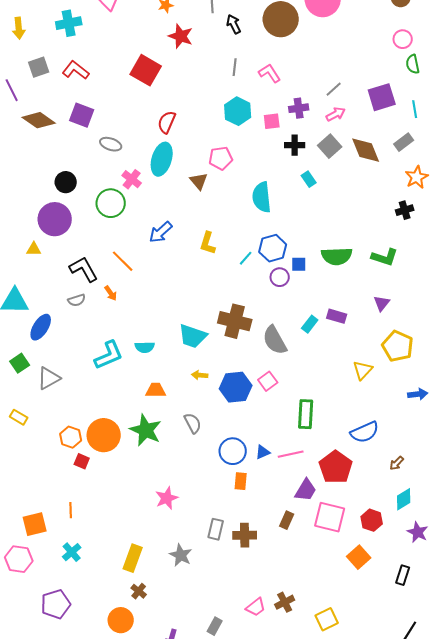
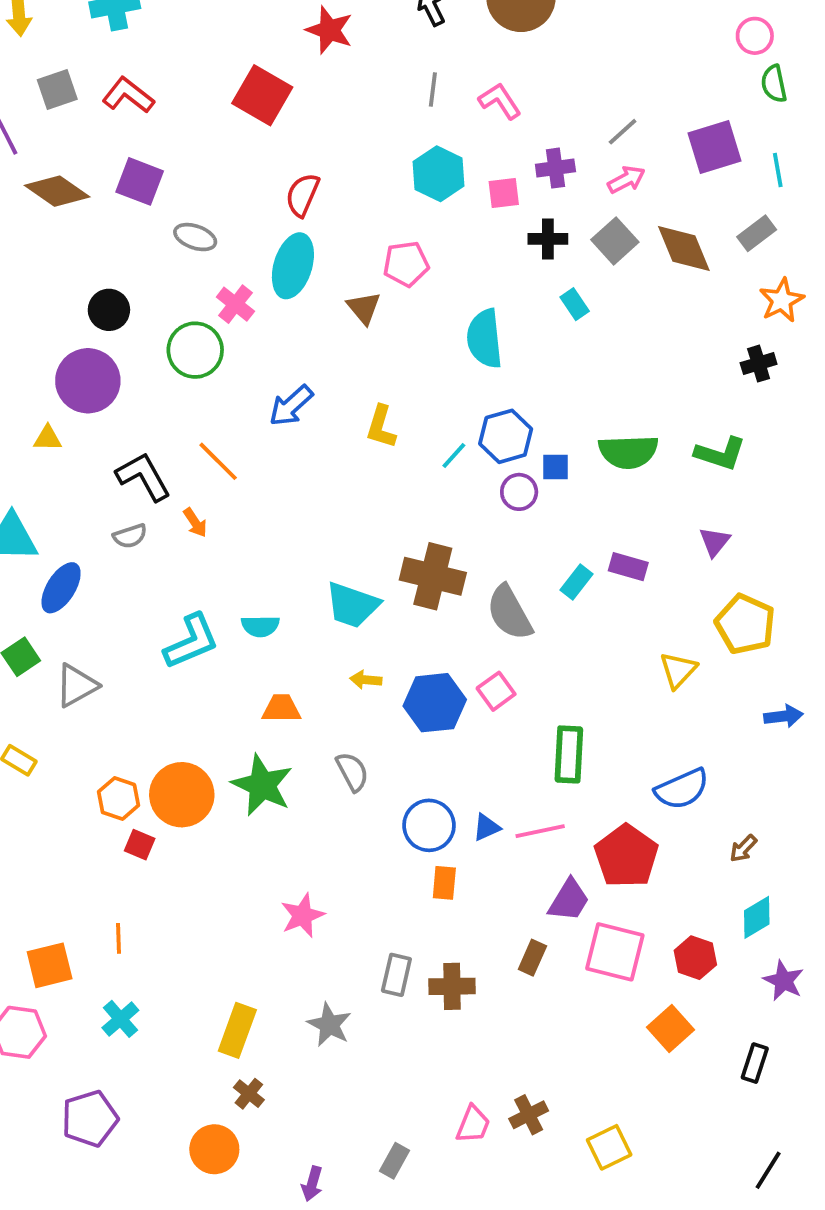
pink trapezoid: (256, 607) -> (473, 1124), turned -30

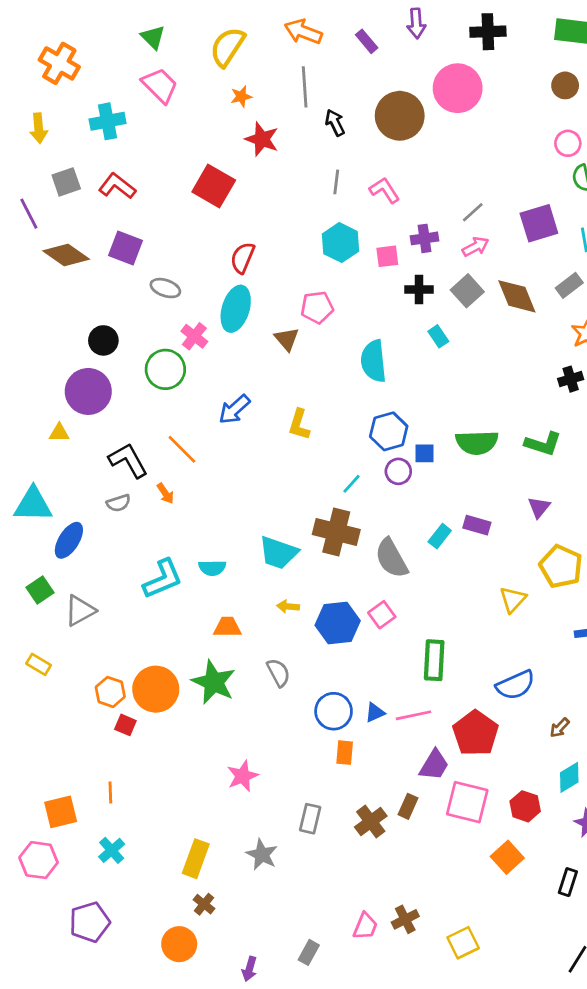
cyan line: (454, 456) -> (351, 484), moved
brown cross: (452, 986) -> (371, 821), moved, turned -36

